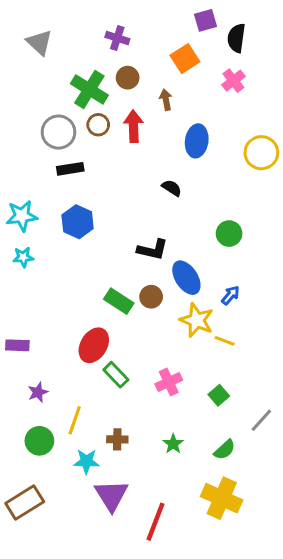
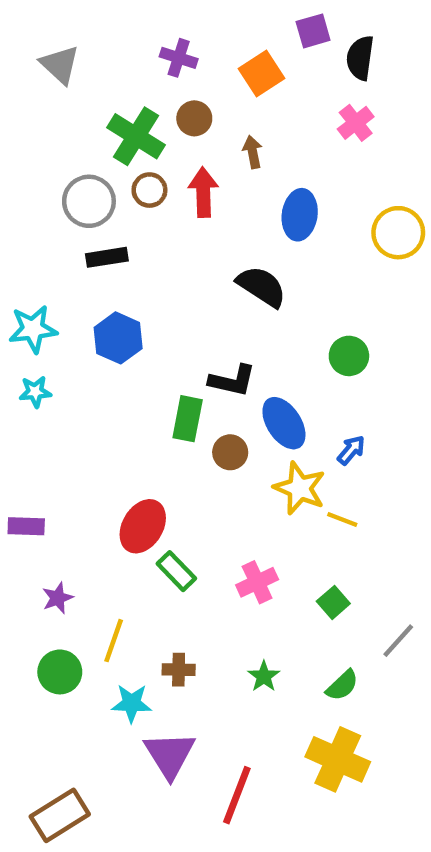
orange square: (185, 59) -> (262, 74), moved
black semicircle: (172, 188) -> (262, 286), size x1.6
green rectangle: (119, 301) -> (188, 419), moved, turned 68
brown rectangle: (25, 503) -> (60, 815), moved

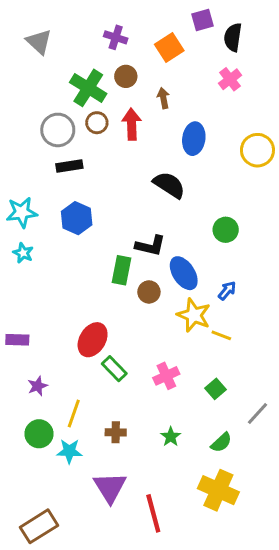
cyan star: (35, 392) -> (23, 253), turned 30
cyan star: (132, 703) -> (69, 451), moved
red line: (237, 795) -> (153, 513), turned -36

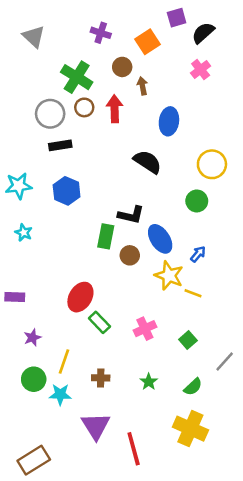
black semicircle: (233, 37) -> (203, 33), turned 40
brown circle: (126, 76) -> (122, 67), moved
yellow circle: (257, 150) -> (212, 164), moved
cyan star: (23, 253) -> (24, 233), moved

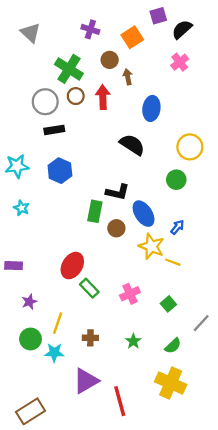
purple triangle: (96, 426) -> (86, 381), turned 32

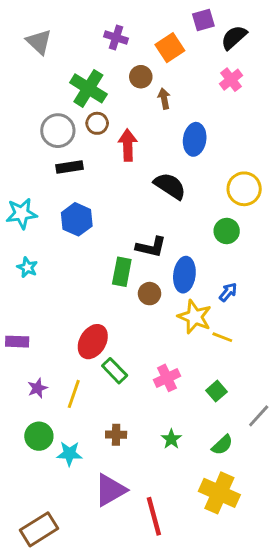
red arrow: (103, 97) -> (128, 145), moved
blue ellipse: (144, 214) -> (184, 275), turned 40
yellow line: (58, 323) -> (74, 394), moved

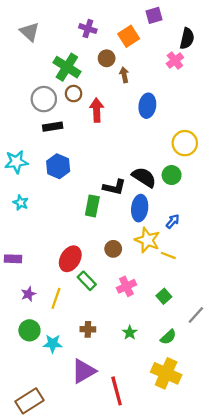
black semicircle: (234, 37) -> (187, 38), moved, turned 145
black semicircle: (170, 186) -> (144, 177), moved
brown circle: (150, 294) -> (113, 249), moved

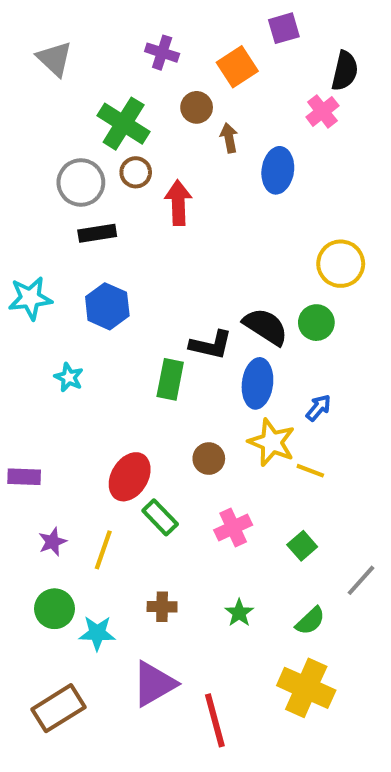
blue ellipse: (147, 106) -> (278, 170), moved
cyan star: (21, 203) -> (69, 377), moved
brown rectangle: (29, 401) -> (59, 708), moved

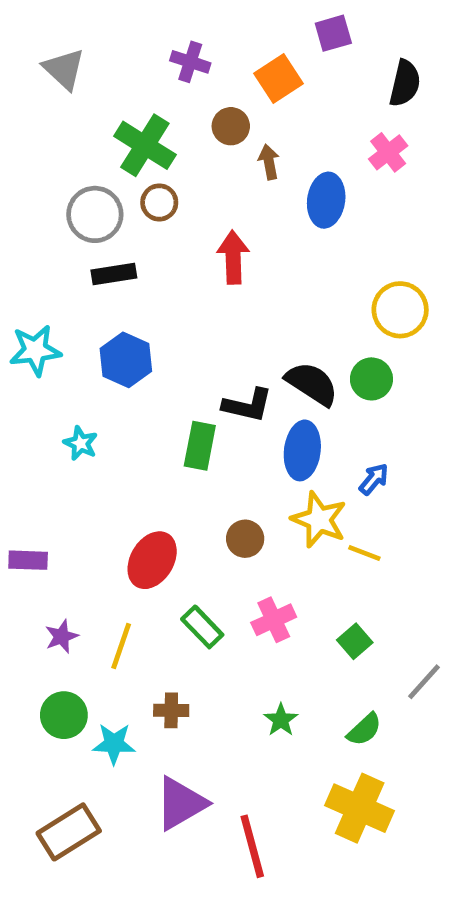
pink cross: (322, 111) -> (388, 152), moved
red arrow: (178, 203) -> (233, 257), moved
green rectangle: (160, 517) -> (202, 627), moved
brown cross: (162, 607) -> (171, 710), moved

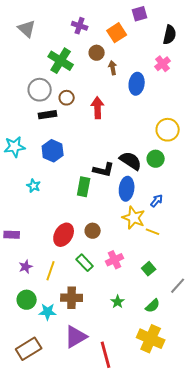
brown circle: (159, 202) -> (67, 98), moved
brown circle: (245, 539) -> (93, 231), moved
brown cross: (171, 710) -> (72, 298), size x1.5

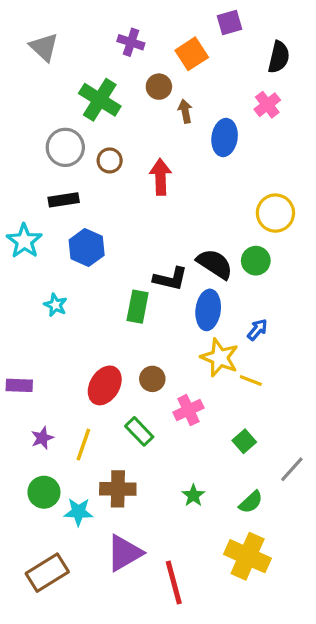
black rectangle: (48, 115) -> (64, 200), moved
cyan star: (15, 147) -> (24, 241), turned -30
pink cross: (115, 260) -> (188, 410), moved

